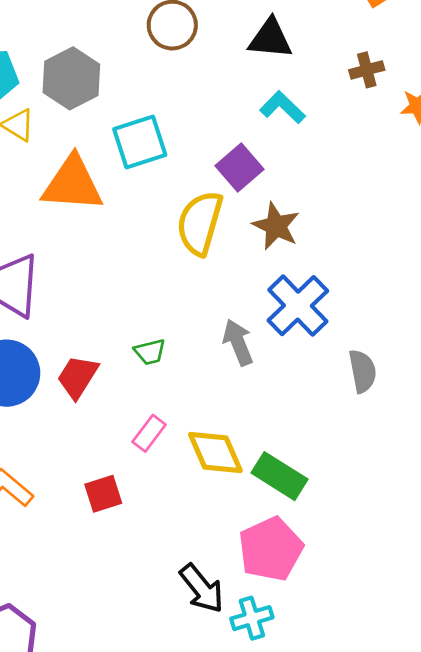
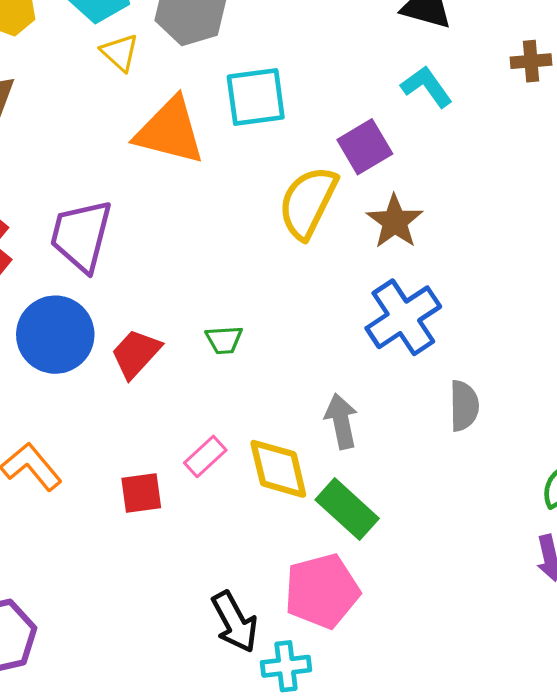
gray arrow: (238, 342) -> (341, 421), moved
pink rectangle: (149, 433) -> (205, 456), moved

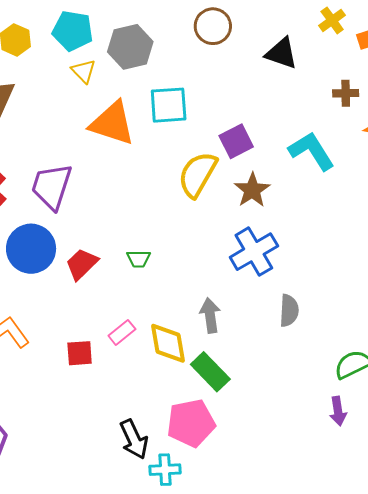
cyan L-shape: (427, 87) -> (312, 151), moved, size x1.4

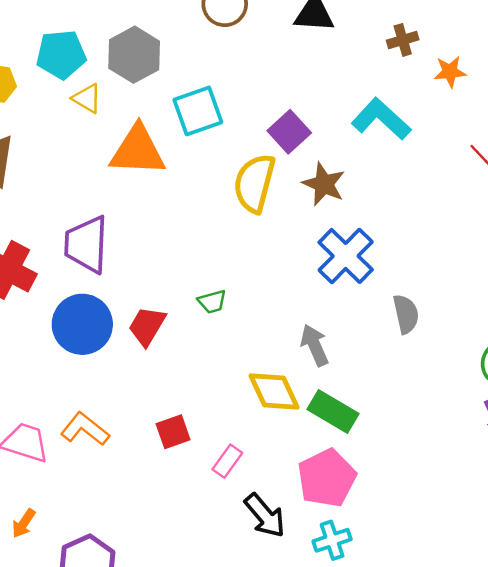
pink rectangle: (122, 332) -> (227, 461), moved
cyan cross: (165, 470) -> (332, 540), moved

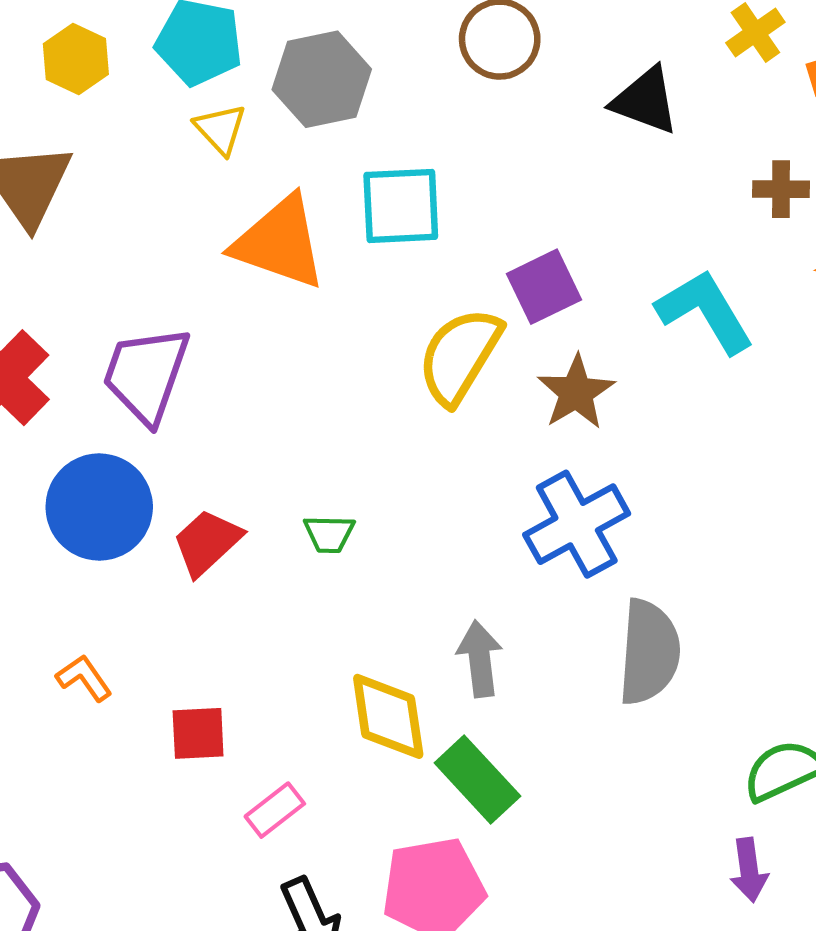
gray semicircle: (406, 314) -> (649, 652), size x1.5
orange L-shape: (85, 429) -> (84, 678), moved, size x0.7

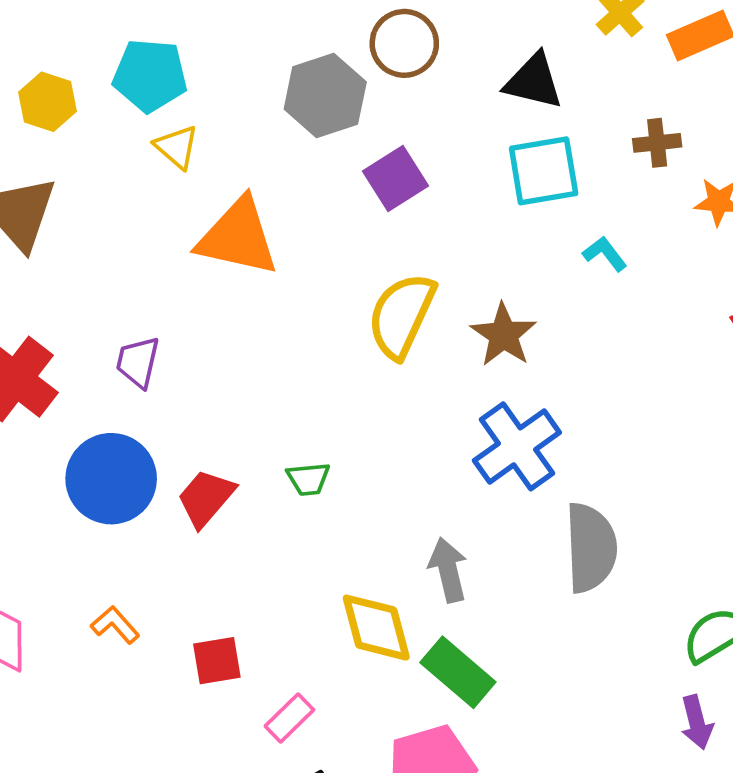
gray hexagon: (322, 79) -> (325, 96), moved
cyan square: (401, 206) -> (544, 171), moved
purple square: (544, 287) -> (396, 178), moved
cyan L-shape: (705, 311) -> (605, 254), size x0.5
purple trapezoid: (146, 375) -> (138, 362), size x0.6

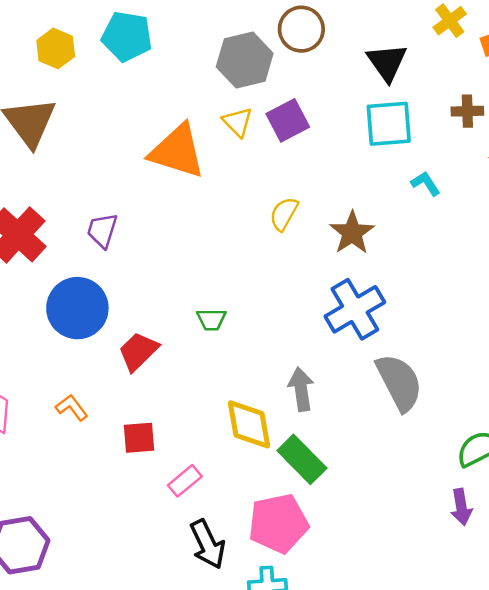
black triangle: (534, 81) -> (387, 62), turned 36
yellow triangle: (177, 147) -> (238, 122), moved
yellow semicircle: (401, 316) -> (284, 214), size x0.6
red trapezoid: (206, 498) -> (138, 351), moved
gray semicircle: (591, 548) -> (399, 382), turned -30

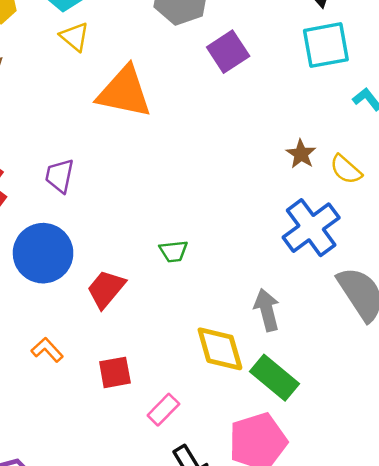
yellow triangle: (238, 122) -> (75, 37), moved
yellow semicircle: (284, 214) -> (346, 169), moved, turned -72
brown star: (352, 233) -> (301, 154), size x0.7

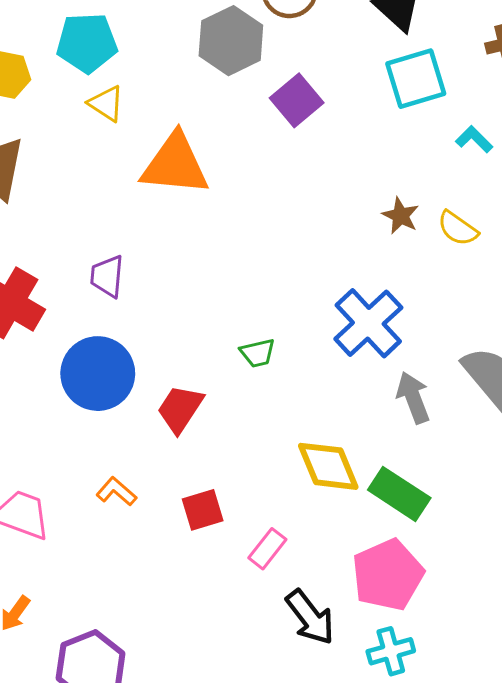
blue cross: (311, 228) -> (368, 323), moved
gray arrow: (267, 310) -> (413, 398), moved

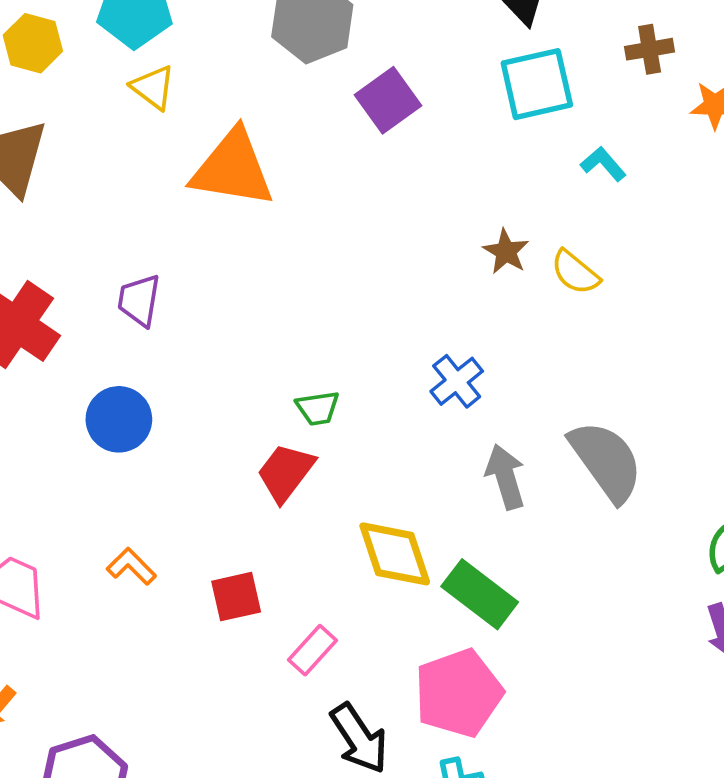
blue cross: (368, 323) -> (457, 381), size x0.6
blue circle: (98, 374) -> (119, 419), size x0.7
red trapezoid: (180, 409) -> (286, 472), moved

